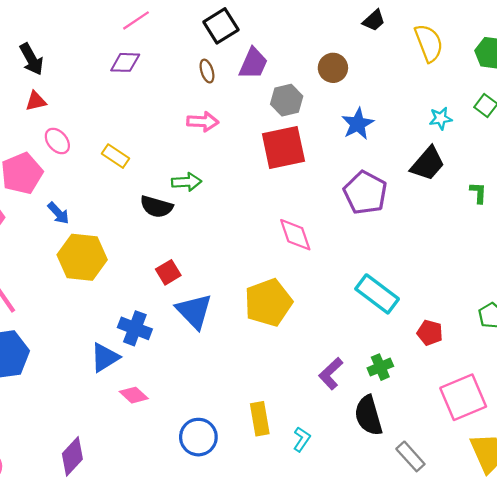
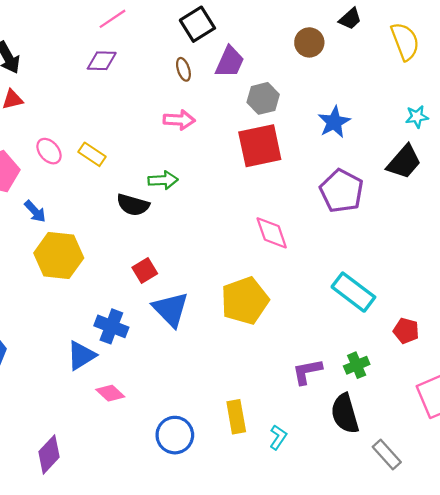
brown circle: (333, 68) -> (309, 42), moved
pink ellipse: (57, 141) -> (49, 151), moved
purple L-shape: (331, 374) -> (307, 372), turned 32

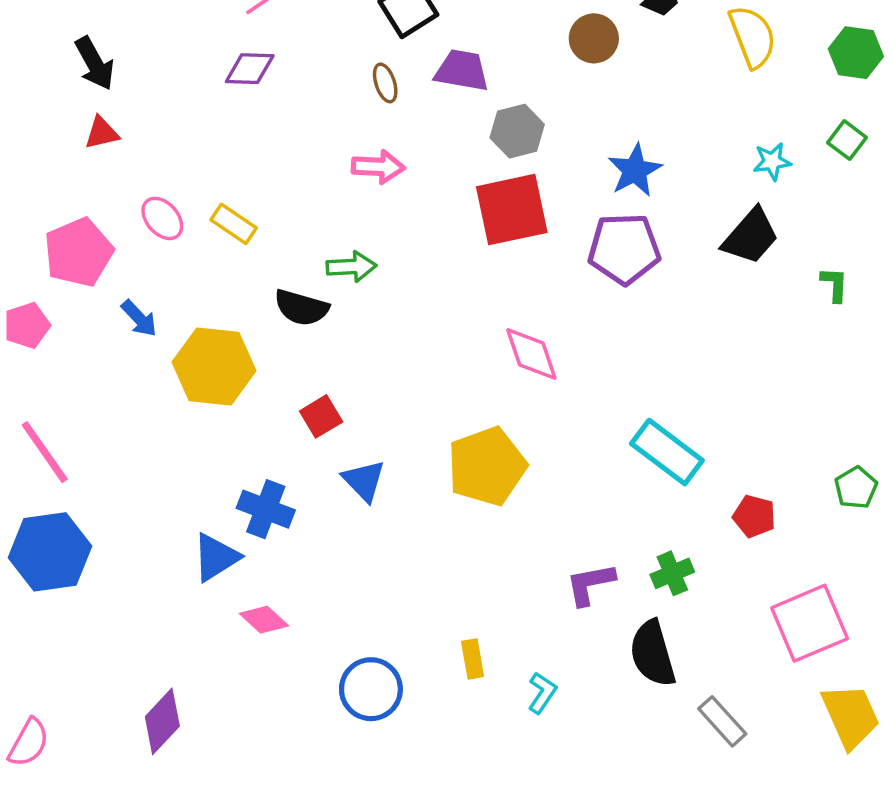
purple trapezoid: (230, 62) -> (462, 70), turned -104
purple pentagon: (342, 191) -> (624, 249), moved, turned -30
yellow hexagon: (59, 255) -> (214, 366), moved
blue triangle: (171, 309) -> (364, 481), size x0.7
yellow rectangle: (236, 417) -> (473, 659), size x0.7

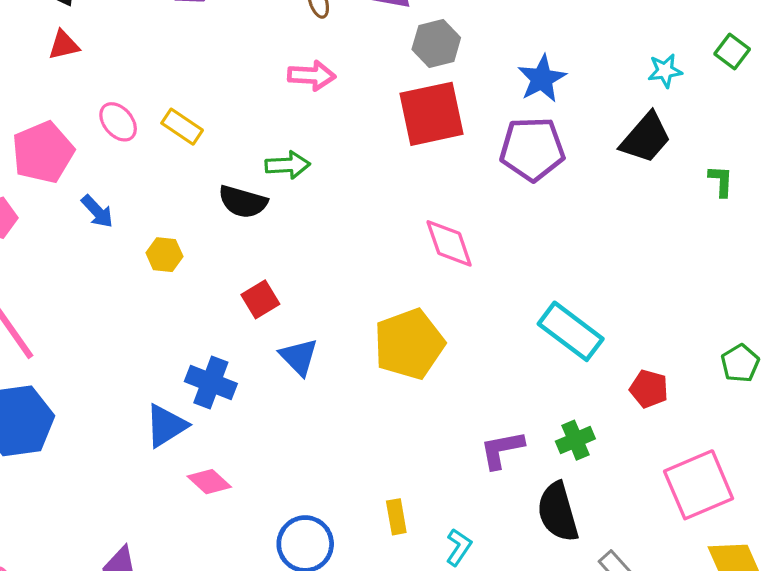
yellow hexagon: (214, 366) -> (164, 255), size x0.5

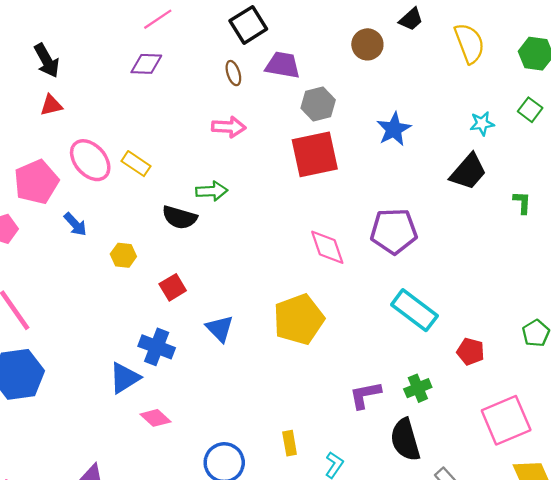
pink ellipse: (118, 122) -> (90, 160), size x1.5
purple pentagon: (532, 149) -> (394, 231), moved
red square: (260, 299) -> (173, 287), moved

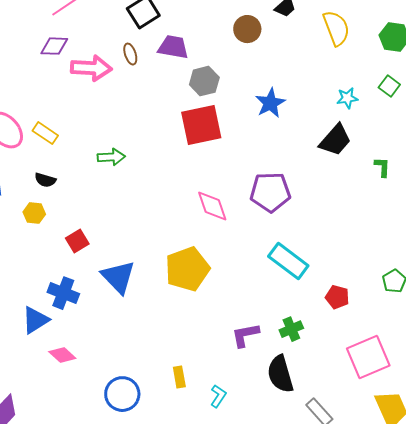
pink arrow: (229, 127) -> (91, 68), moved, size x1.4
black semicircle: (180, 217) -> (45, 180), moved, size x0.7
blue triangle: (220, 329) -> (118, 277), size x1.4

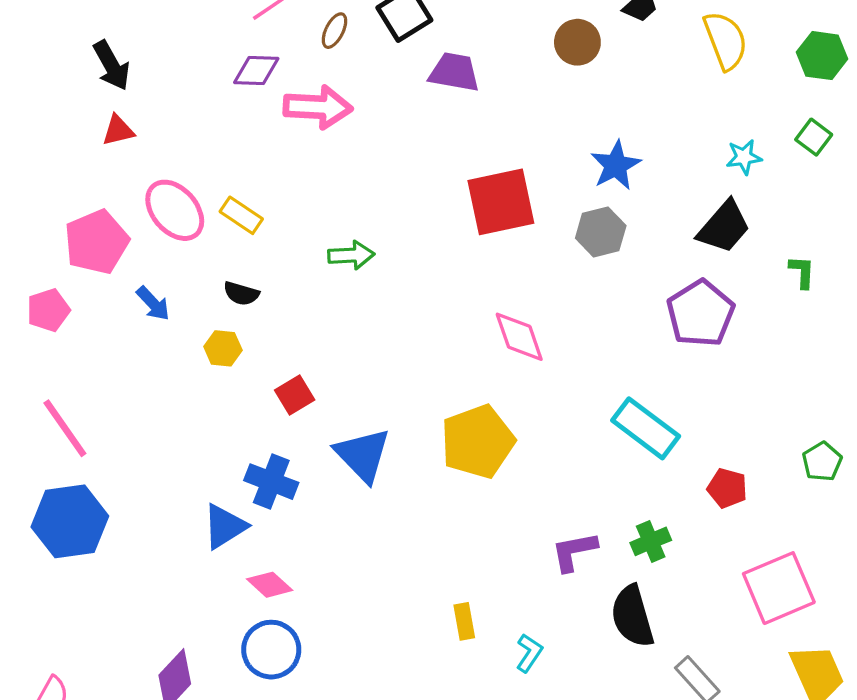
brown ellipse: (130, 54) -> (334, 31), moved, turned 45
gray hexagon: (204, 81) -> (601, 232), moved
purple pentagon: (270, 192) -> (701, 313), moved, turned -30
blue circle: (122, 394) -> (271, 650), moved

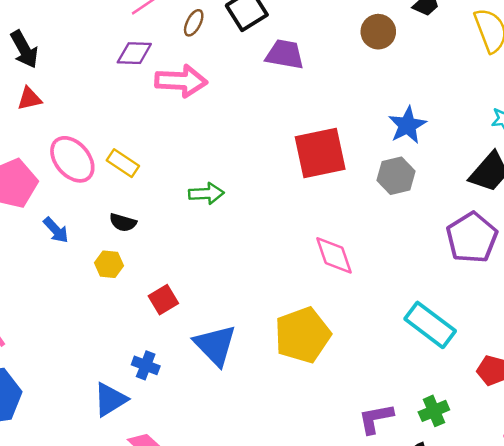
blue cross: (271, 482) -> (146, 365), size x0.7

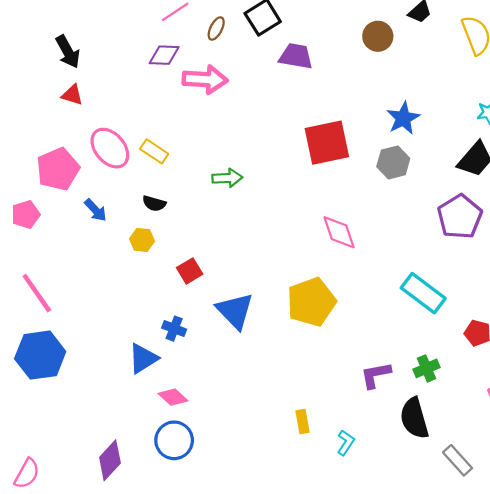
red triangle: (29, 99) -> (72, 95), turned 30

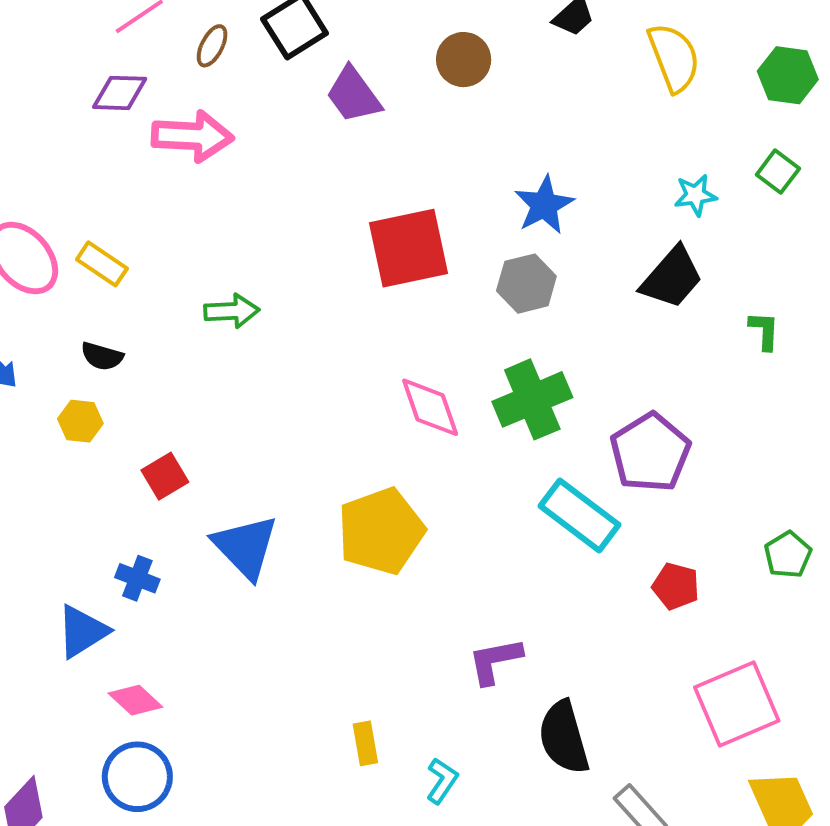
brown circle: (378, 36) -> (464, 60), moved
purple trapezoid: (296, 56) -> (354, 95), turned -136
purple pentagon: (460, 217) -> (650, 453), moved
green cross: (427, 368) -> (532, 399), moved, size x1.6

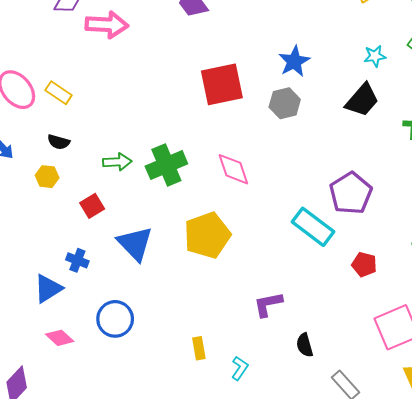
green arrow: (232, 311) -> (117, 162), moved
green cross: (532, 399) -> (166, 165), moved
pink diamond: (135, 700) -> (60, 338), moved
black semicircle: (564, 737) -> (305, 345), size x0.6
blue circle: (137, 777) -> (115, 319), moved

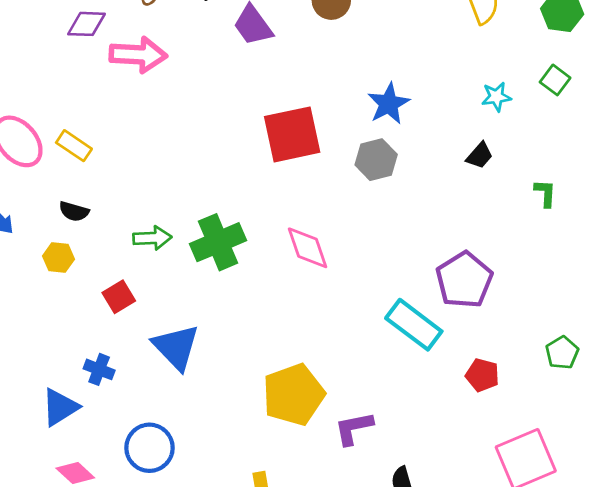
black trapezoid: (362, 100) -> (480, 155), size x0.6
yellow pentagon: (207, 235) -> (294, 395), moved

